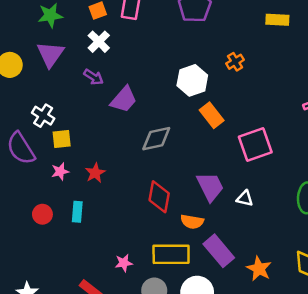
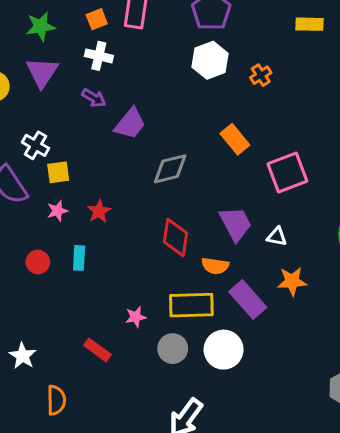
white cross: (99, 42) -> (99, 56), turned -30
white hexagon: (192, 80) -> (210, 60), moved
orange star: (259, 269) -> (292, 281), moved, turned -30

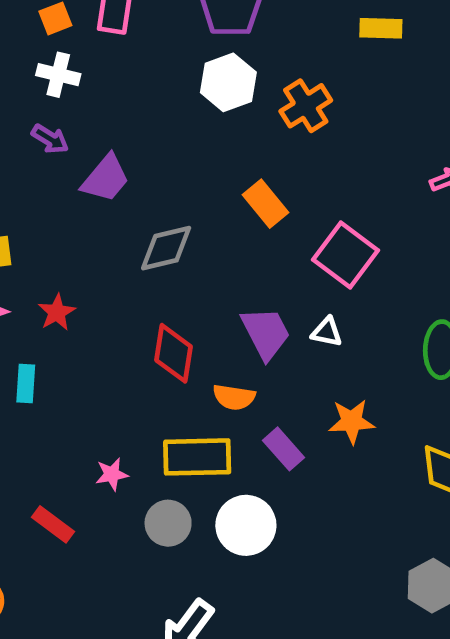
orange cross: (261, 75) -> (306, 106), size x1.5
pink square: (287, 172) -> (345, 255), turned -33
white triangle: (277, 237) -> (327, 332), moved
purple rectangle: (248, 300) -> (284, 449), size x0.7

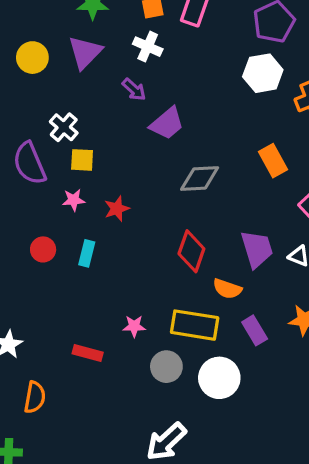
red rectangle: (53, 524) -> (88, 353), turned -32

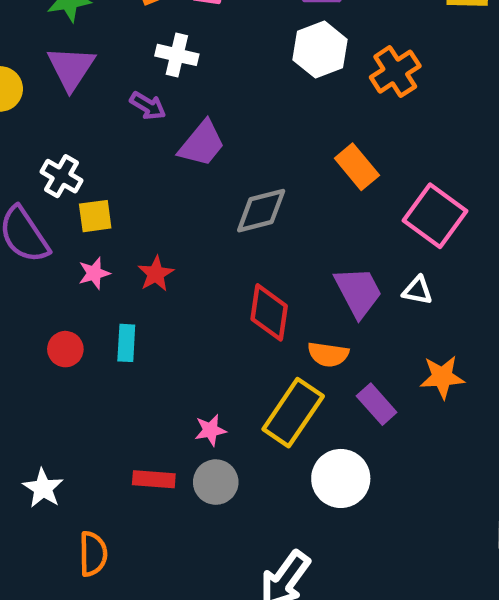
white cross: (148, 47) -> (177, 55), moved
yellow rectangle: (195, 325) -> (293, 413), turned -54
gray circle: (166, 367) -> (216, 482), moved

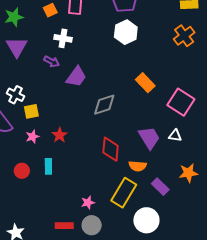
orange cross: (395, 72) -> (184, 36), moved

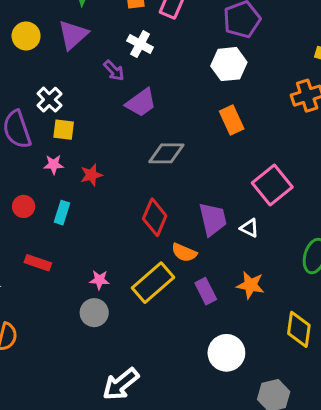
orange rectangle: (145, 83) -> (232, 120), moved
white circle: (146, 220) -> (226, 353), moved
red rectangle: (64, 226) -> (38, 263), moved

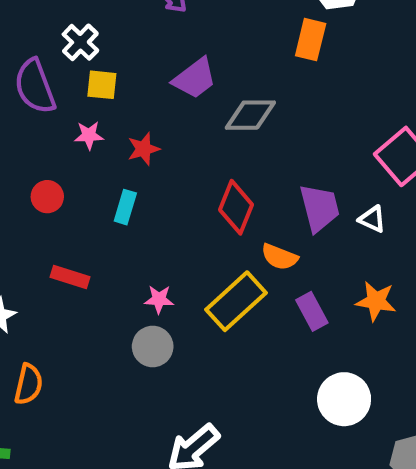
purple trapezoid: (141, 103) -> (195, 78), moved
orange rectangle: (232, 120) -> (311, 40), moved, turned 40
cyan rectangle: (62, 213) -> (125, 207), moved

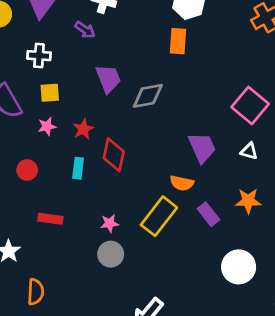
white cross: (80, 42) -> (39, 56), moved, turned -30
purple trapezoid: (195, 78) -> (108, 79), turned -64
red diamond: (236, 207) -> (114, 155), moved
white triangle: (372, 219) -> (249, 151), moved

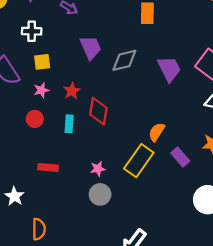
purple trapezoid: (202, 148) -> (169, 69), moved
red circle: (27, 170) -> (35, 119), moved
orange semicircle: (182, 183) -> (157, 132), turned 114

